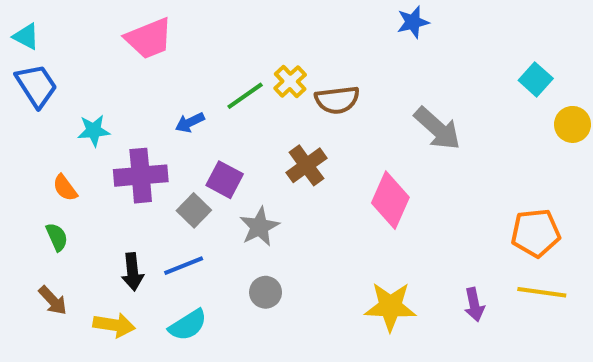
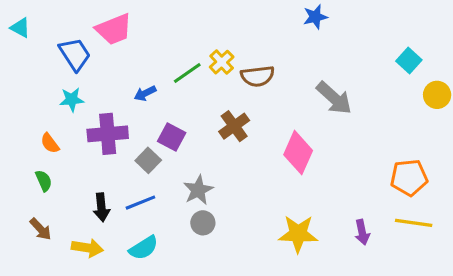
blue trapezoid: (36, 86) -> (75, 54), moved
gray star: (259, 227) -> (198, 190), moved

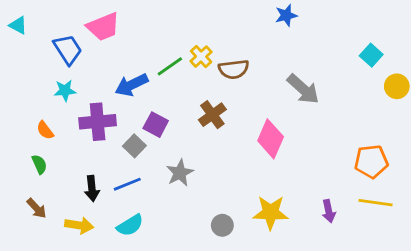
blue arrow: (145, 93) -> (132, 85), size x1.6
gray circle: (203, 223) -> (222, 225), moved

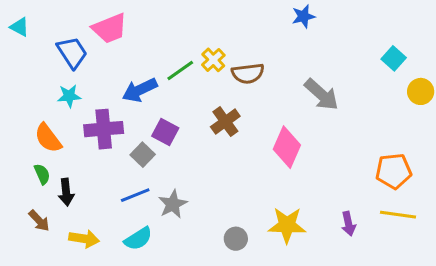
orange semicircle: (45, 130) -> (48, 138), size x1.5
gray star: (180, 173) -> (173, 204), moved
black arrow: (92, 188) -> (66, 192), moved

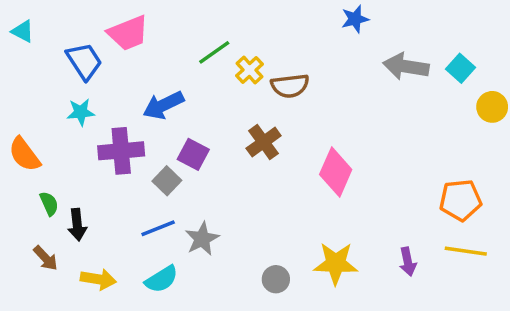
green line: (180, 70) -> (214, 52), moved
gray arrow: (321, 94) -> (406, 66), moved, turned 147
orange semicircle: (48, 138) -> (24, 154), moved

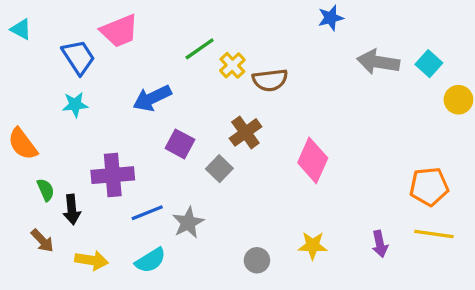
purple cross: (121, 151) -> (113, 175), moved
gray square: (167, 181) -> (219, 169), moved
yellow star: (336, 263) -> (313, 246), size x0.7

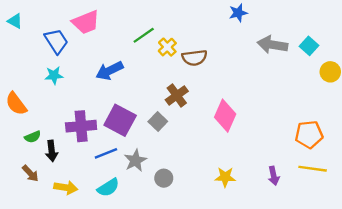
purple square: (180, 144) -> (120, 120), moved, size x1.5
green semicircle: (46, 190) -> (33, 137), turned 91
gray circle: (257, 260) -> (164, 178), moved

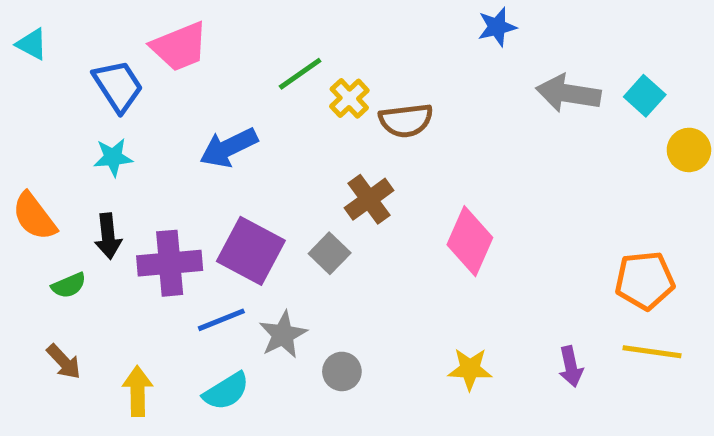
black arrow: (52, 151) -> (108, 236), moved
yellow arrow: (66, 188) -> (138, 391), turned -100

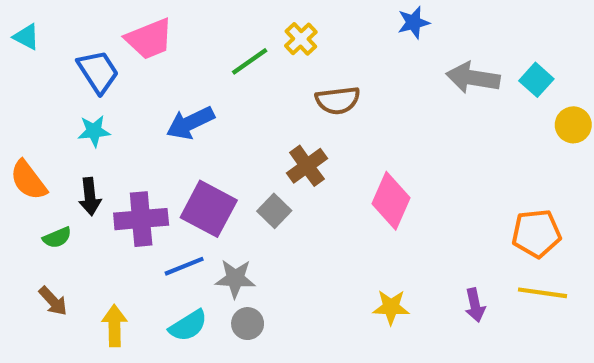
yellow cross: (349, 98) -> (301, 39), moved
gray star: (283, 335) -> (235, 279), turned 30
gray circle: (342, 371) -> (248, 324), moved

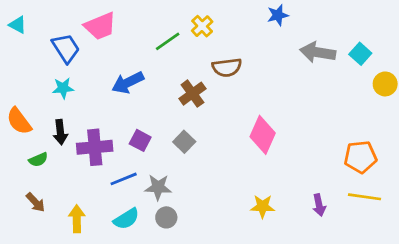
brown cross: (307, 166) -> (192, 94), moved
purple square: (209, 209) -> (140, 140), size x0.6

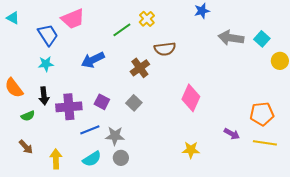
purple arrow: (319, 205) -> (232, 134), moved, turned -49

